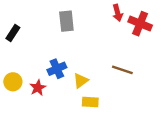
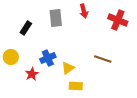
red arrow: (118, 13) -> (84, 11), moved
black rectangle: (13, 33) -> (26, 28), moved
yellow circle: (13, 82) -> (11, 57), moved

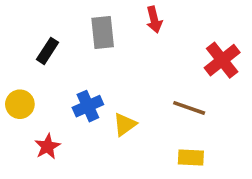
red cross: (118, 20) -> (222, 60), moved, turned 30
red star: (32, 74) -> (47, 147), moved
yellow rectangle: (76, 86) -> (191, 158), moved

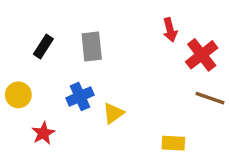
red arrow: (154, 20) -> (170, 30), moved
gray rectangle: (103, 32) -> (92, 46), moved
brown line: (189, 108) -> (210, 98), moved

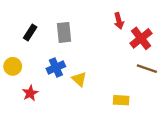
yellow triangle: (113, 113) -> (79, 79), turned -42

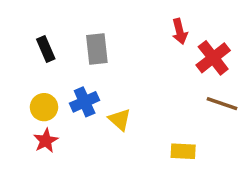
black rectangle: (30, 32) -> (46, 49), turned -56
yellow circle: (13, 66) -> (44, 107), moved

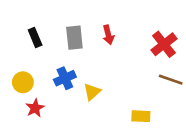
red arrow: (180, 31) -> (108, 35), moved
yellow circle: (44, 107) -> (23, 82), moved
yellow triangle: (120, 119) -> (92, 92), turned 36

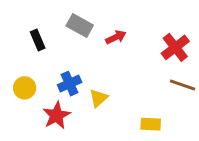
red arrow: (108, 35) -> (116, 37), turned -102
gray rectangle: (74, 38) -> (80, 26), moved, turned -55
red star: (35, 108) -> (56, 115), moved, size x1.4

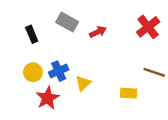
red cross: (175, 47) -> (148, 27), moved
yellow circle: (25, 88) -> (33, 72), moved
yellow rectangle: (151, 124) -> (128, 93), moved

